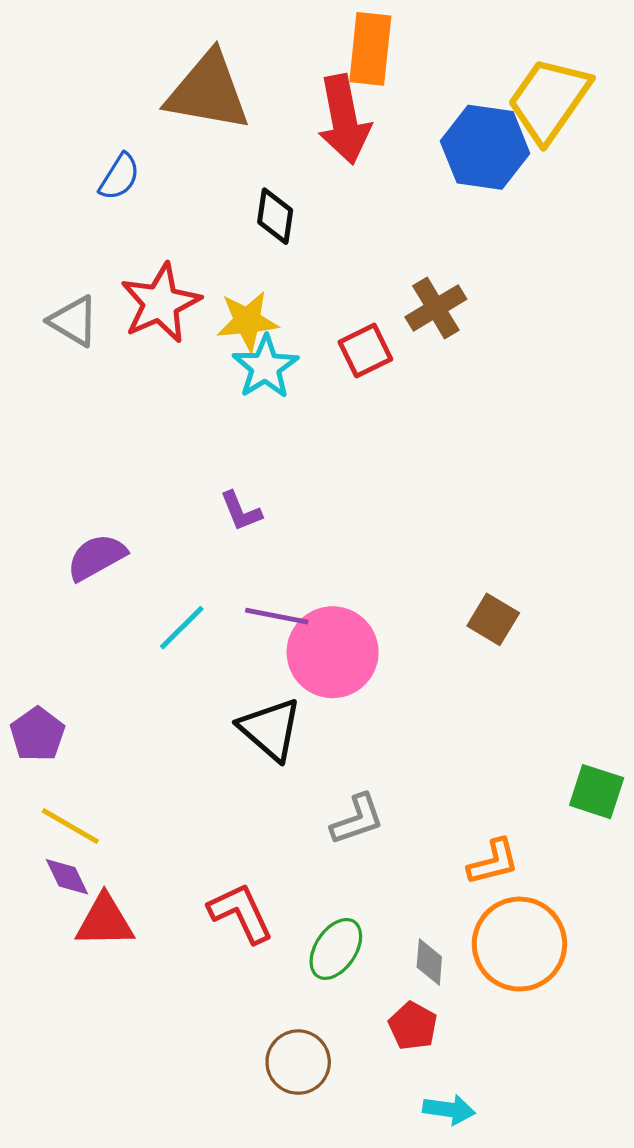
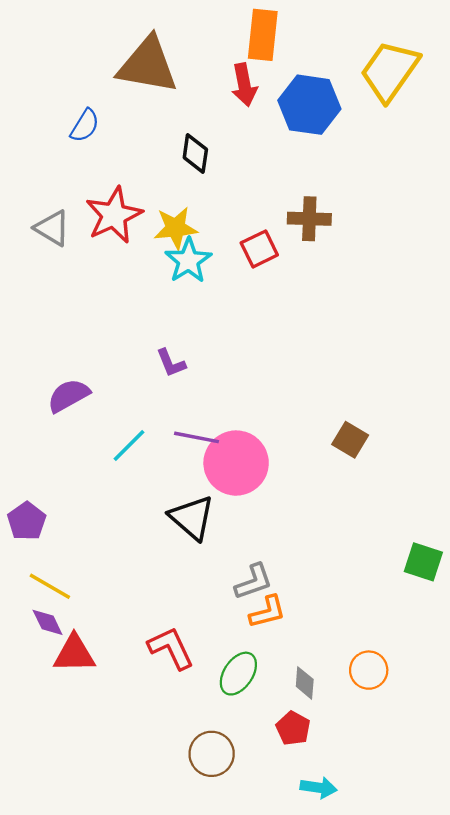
red arrow: (344, 119) -> (244, 85), size x0.7
blue hexagon: (485, 147) -> (309, 105), moved
brown cross: (436, 308) -> (309, 219), turned 33
orange L-shape: (493, 862) -> (267, 612), moved
orange circle: (519, 944) -> (369, 670), size x0.6

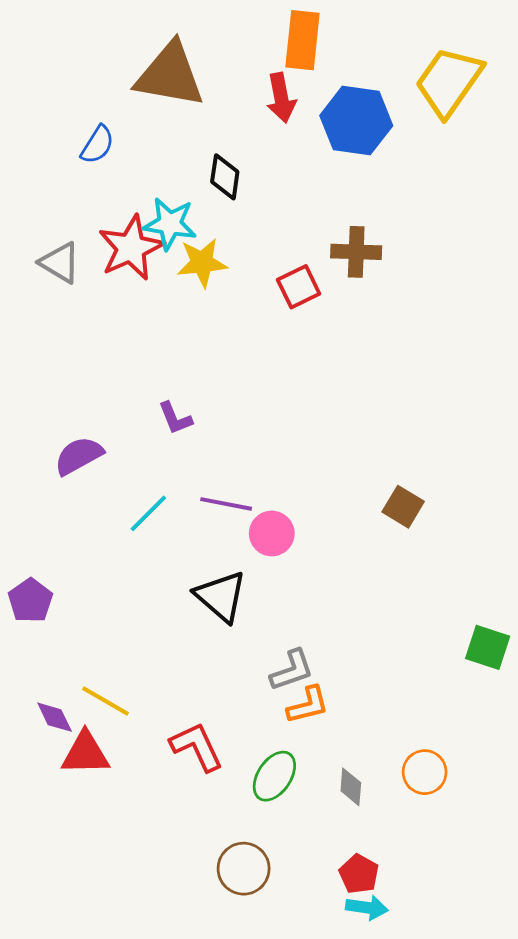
cyan star: (188, 261) -> (170, 224), moved, turned -30
purple L-shape: (171, 363) -> (175, 418), moved
pink circle: (236, 463) -> (272, 533), size x0.6
yellow line: (50, 586) -> (105, 701), moved
red pentagon: (293, 728) -> (359, 874), moved

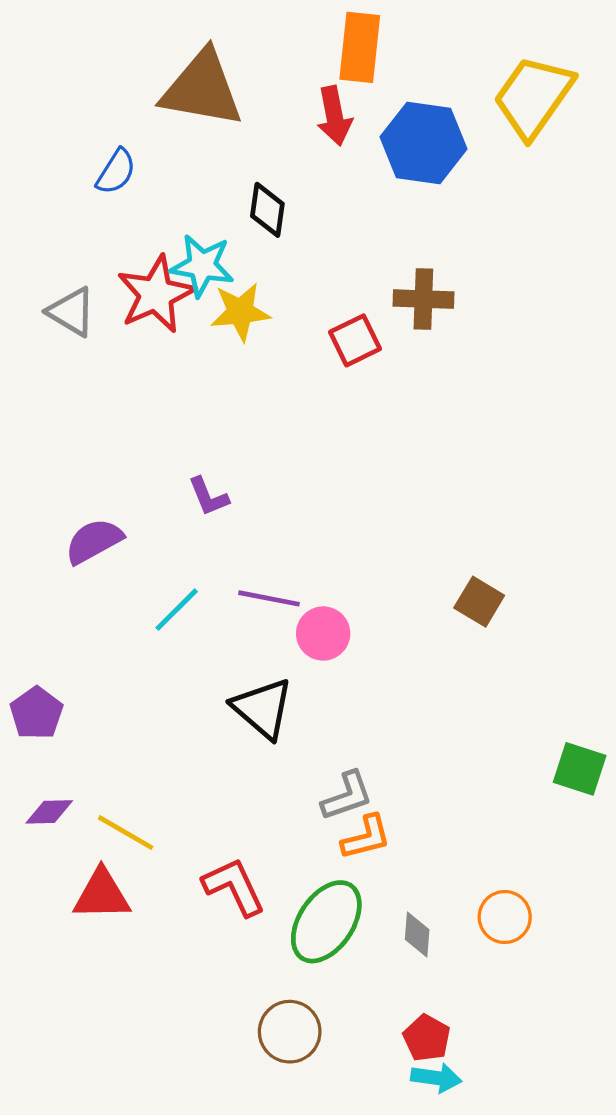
purple diamond: (55, 717) -> (49, 812), moved, turned -66
green ellipse: (274, 776) -> (326, 922), size x1.4

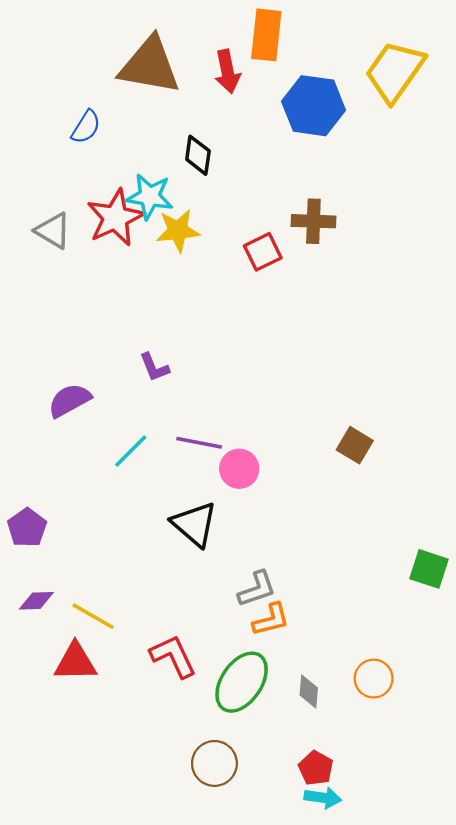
red arrow: (334, 116) -> (227, 71), moved

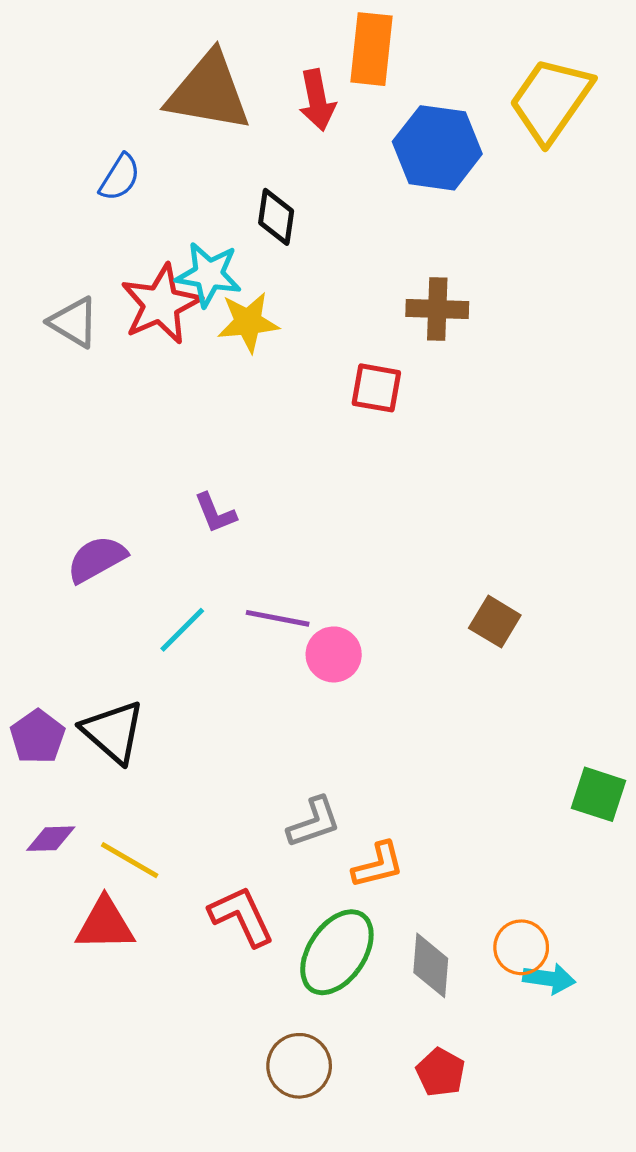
red square: (263, 252) -> (376, 388), moved, turned 36
black triangle: (194, 524) -> (113, 732), moved
gray L-shape: (257, 589) -> (314, 822), moved
gray diamond: (309, 692) -> (431, 965), size x1.4
cyan arrow: (323, 798) -> (549, 979), moved

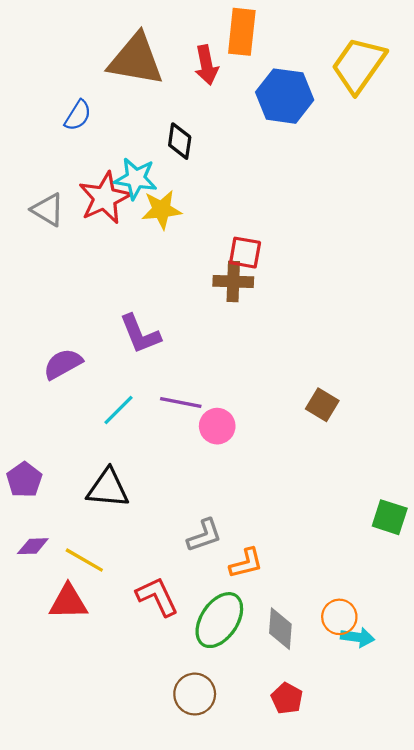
brown cross: (437, 309) -> (233, 281), moved
purple L-shape: (215, 513) -> (140, 334), size x1.5
black triangle: (113, 732) -> (108, 488), moved, turned -36

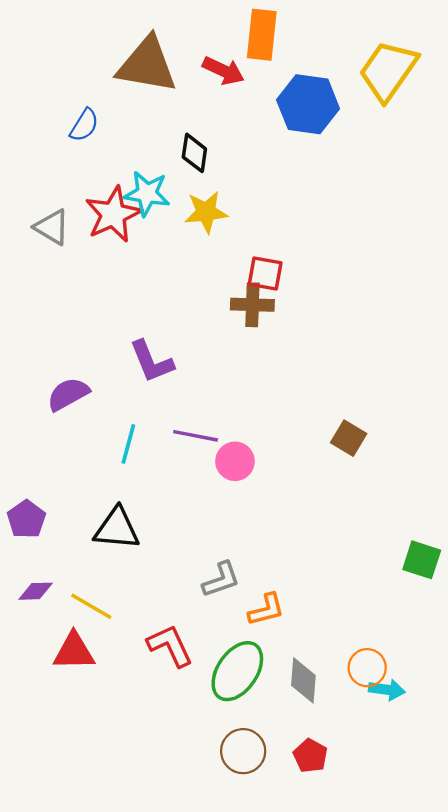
red arrow: (206, 65) -> (223, 71), turned -54
yellow star: (161, 210) -> (206, 212), moved
cyan line: (119, 410) -> (128, 444), turned -30
brown circle: (195, 694) -> (243, 751), moved

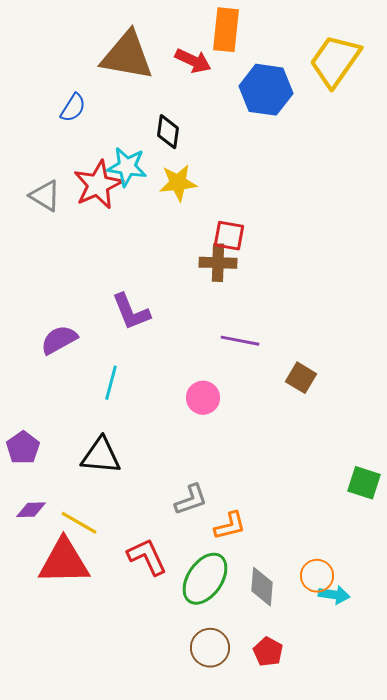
purple line: (196, 436) -> (240, 341), moved
red triangle: (74, 651) -> (64, 562), size x1.4

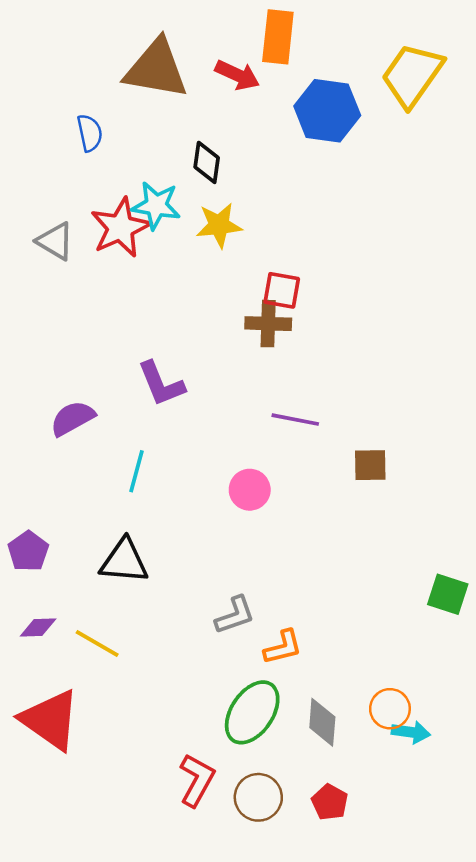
blue semicircle: (73, 108) -> (90, 133), turned -44
brown square: (301, 378) -> (370, 465), turned -32
red L-shape: (147, 557) -> (197, 780), moved, turned 54
red triangle: (64, 562) -> (50, 720), moved, turned 36

